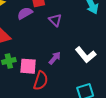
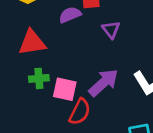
purple arrow: (55, 58) -> (103, 83), size x1.6

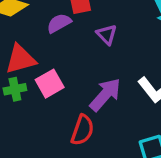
green cross: (39, 78) -> (15, 89), moved
pink square: (65, 89) -> (50, 84), moved, turned -35

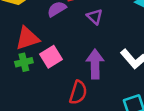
purple arrow: (105, 95) -> (95, 64), turned -40

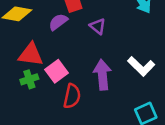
red triangle: (27, 38) -> (31, 55), turned 30
red semicircle: (78, 92) -> (72, 96), moved

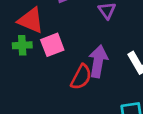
red semicircle: (72, 96) -> (81, 77), moved

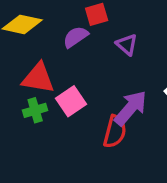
purple arrow: (98, 61) -> (131, 108), turned 44

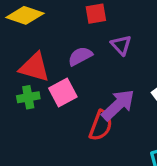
purple semicircle: (76, 37) -> (80, 56), moved

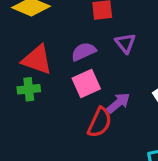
pink square: (63, 92) -> (86, 83), moved
purple arrow: (118, 105) -> (118, 103), size x0.7

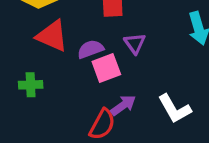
red triangle: (37, 60) -> (52, 36), moved
pink square: (86, 83) -> (106, 68), moved

